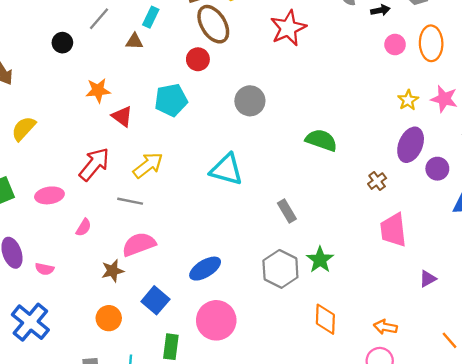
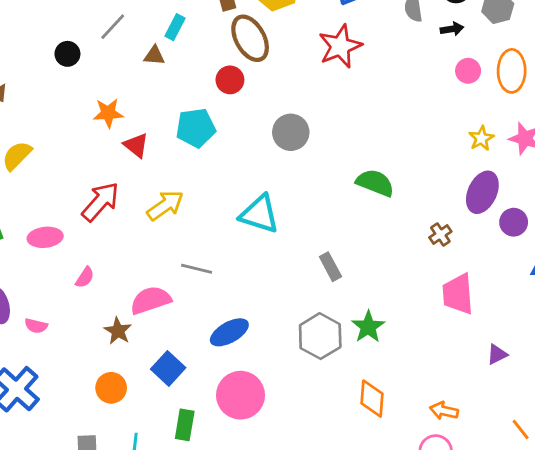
gray line: (130, 201) -> (197, 269), moved
brown star: (113, 271) -> (118, 331), turned -30

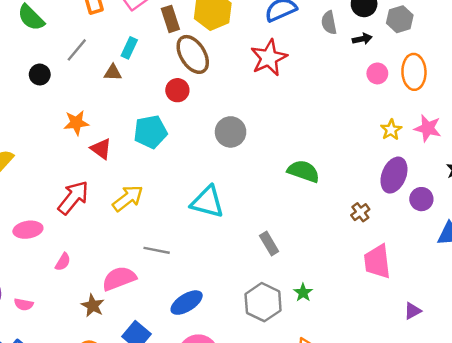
green star: (368, 327) -> (303, 293), size x0.7

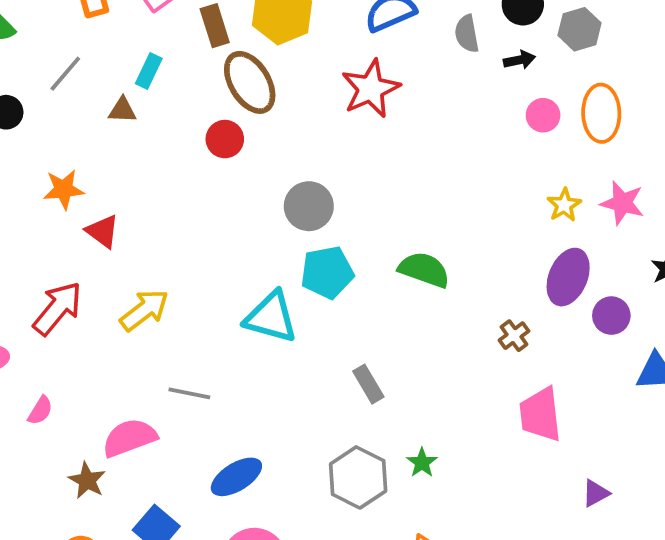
cyan pentagon: (150, 132) -> (327, 272), moved

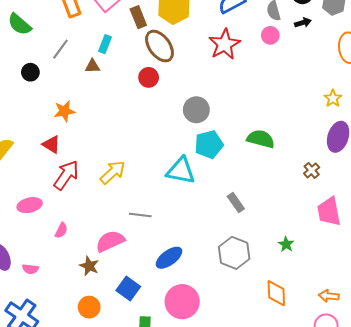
pink circle: (543, 115) -> (270, 35), moved
red triangle: (103, 231) -> (51, 144), moved
green star: (422, 463) -> (286, 244), moved

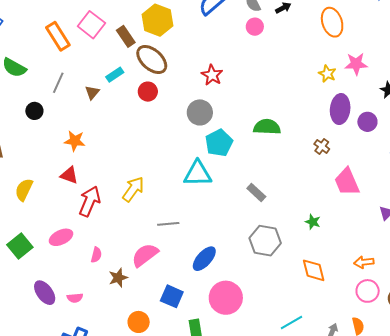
cyan rectangle: (105, 44) -> (115, 75), moved, turned 48
red star: (224, 44) -> (212, 75), moved, size x0.7
brown triangle: (93, 66) -> (92, 92), turned -35
orange star: (64, 111) -> (75, 141), turned 30
brown star: (89, 266) -> (118, 278), moved, turned -30

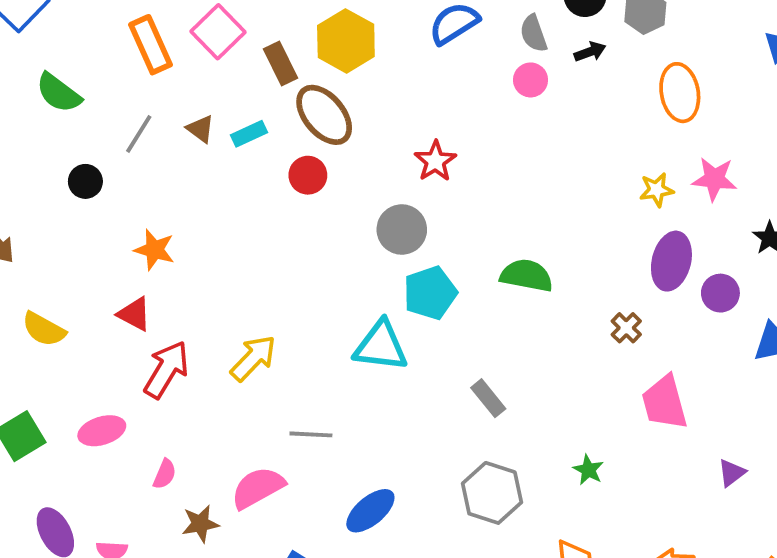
yellow star: (327, 74) -> (656, 190), turned 30
brown triangle: (92, 92) -> (201, 129), moved, turned -42
yellow semicircle: (24, 190) -> (44, 329), turned -95

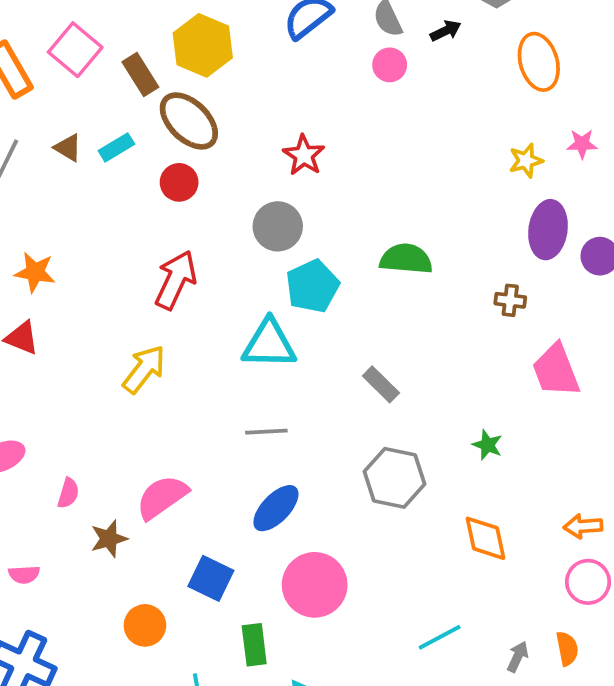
pink star: (714, 179) -> (582, 144), size x0.7
brown cross: (626, 328) -> (510, 300), turned -32
red arrow: (166, 370) -> (176, 280), moved
gray line: (311, 434) -> (266, 432), moved

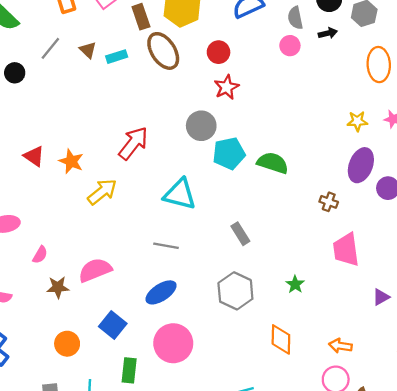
red circle: (179, 182) -> (219, 52), moved
orange star: (35, 272) -> (71, 161), moved
cyan pentagon: (312, 286) -> (229, 153), moved

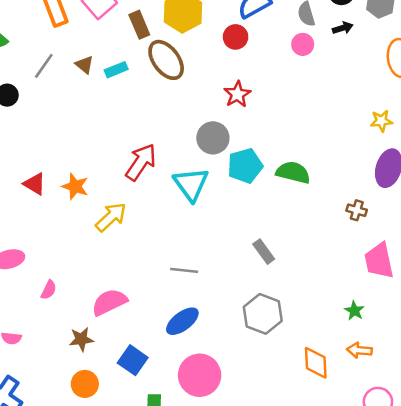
red circle: (219, 52) -> (236, 37), moved
cyan triangle: (180, 194) -> (191, 184), moved, turned 44
green star: (295, 284) -> (354, 311), moved
brown star: (58, 287) -> (81, 339), moved
orange arrow: (340, 346) -> (359, 350), moved

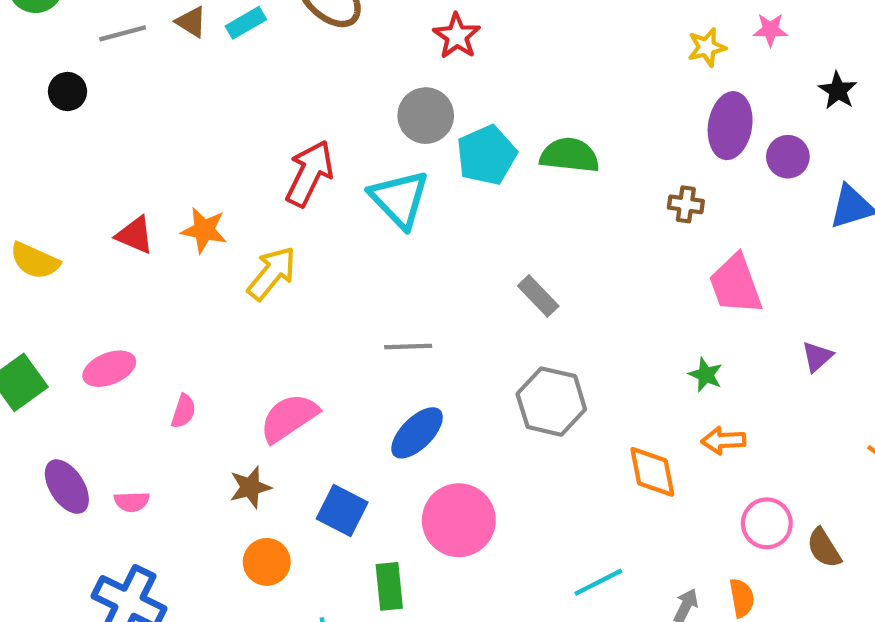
gray line: (44, 66) -> (123, 33), turned 48

